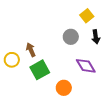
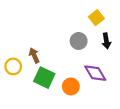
green square: (40, 70) -> (44, 78), turned -36
orange circle: (64, 88) -> (71, 86), moved

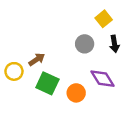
brown arrow: (34, 55) -> (37, 59), turned 80

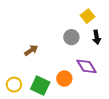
yellow circle: (14, 71) -> (14, 85), moved
green square: (47, 83) -> (40, 86), moved

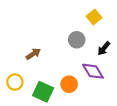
black arrow: (97, 37) -> (104, 48), moved, turned 48
yellow circle: (14, 85) -> (15, 82), moved

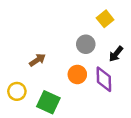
purple diamond: (93, 71) -> (104, 79), turned 30
orange circle: (69, 84) -> (77, 74), moved

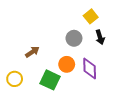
black arrow: (116, 54) -> (100, 37), moved, turned -56
green square: (48, 102) -> (50, 80), moved

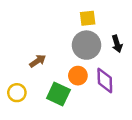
yellow square: (91, 16) -> (88, 18), moved, turned 32
gray circle: (74, 38) -> (86, 45), size x1.5

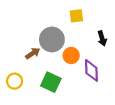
gray circle: (86, 45) -> (52, 39), moved
orange circle: (78, 76) -> (71, 55), moved

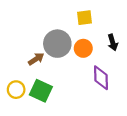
orange circle: (71, 55) -> (83, 48), moved
green square: (51, 82) -> (41, 91), moved

